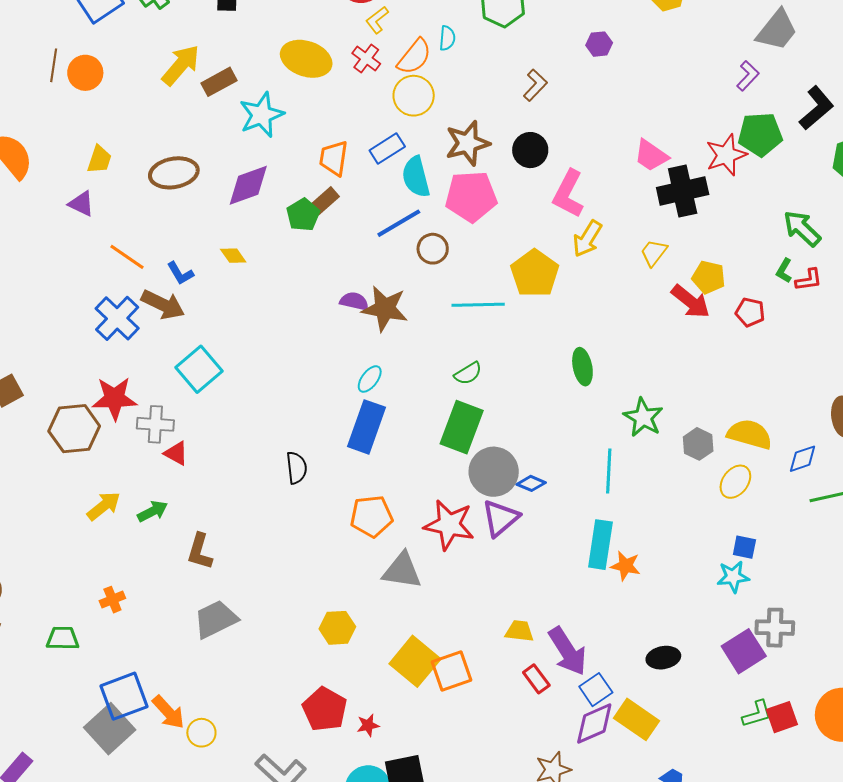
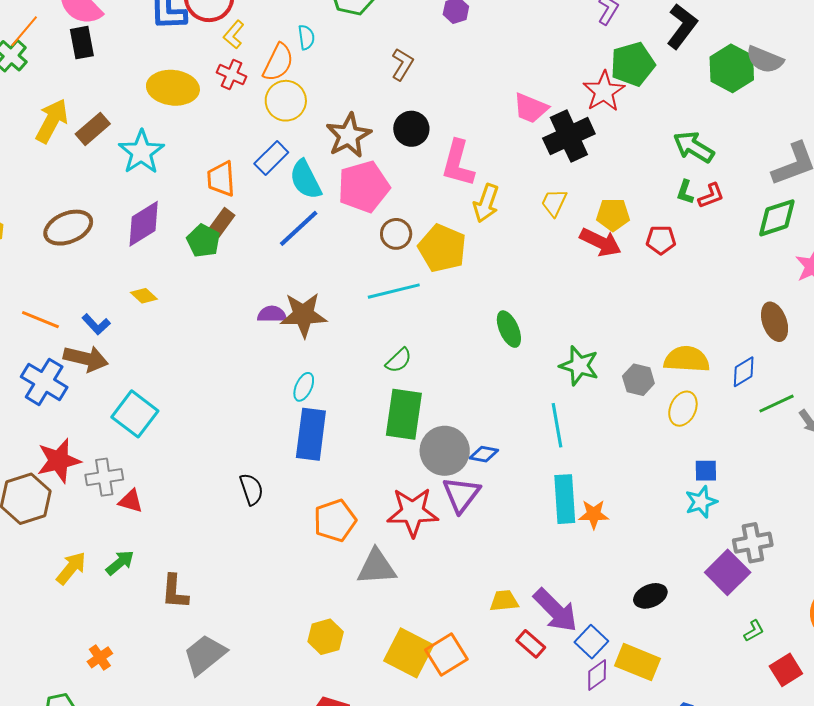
brown circle: (433, 249) -> (396, 234), moved
green L-shape: (757, 714) -> (754, 631), size x0.7
red square: (782, 717) -> (786, 670), moved
purple diamond: (594, 724) -> (597, 675), size x0.7

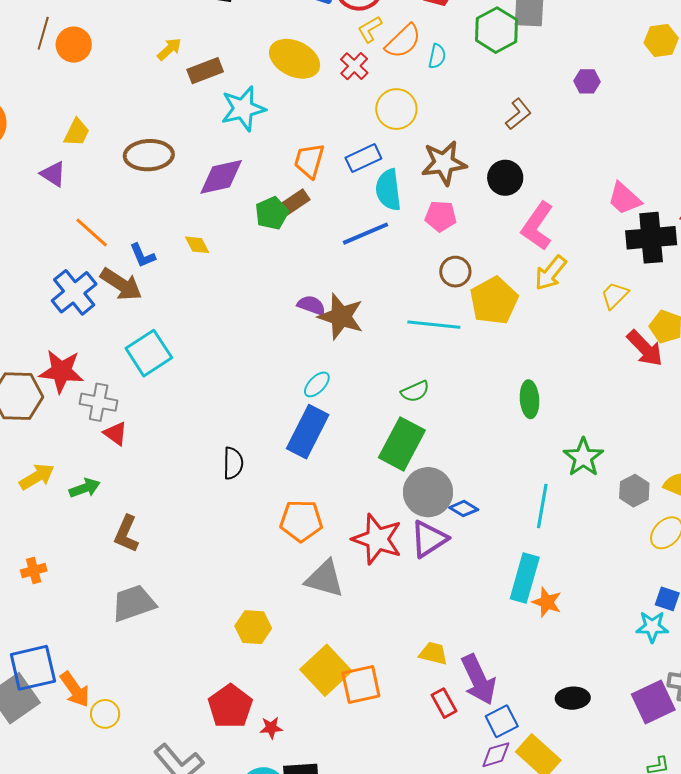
orange semicircle: (278, 62) -> (403, 41), moved
yellow arrow: (52, 121) -> (169, 49), size x0.6
pink pentagon: (364, 187) -> (441, 216), size x0.6

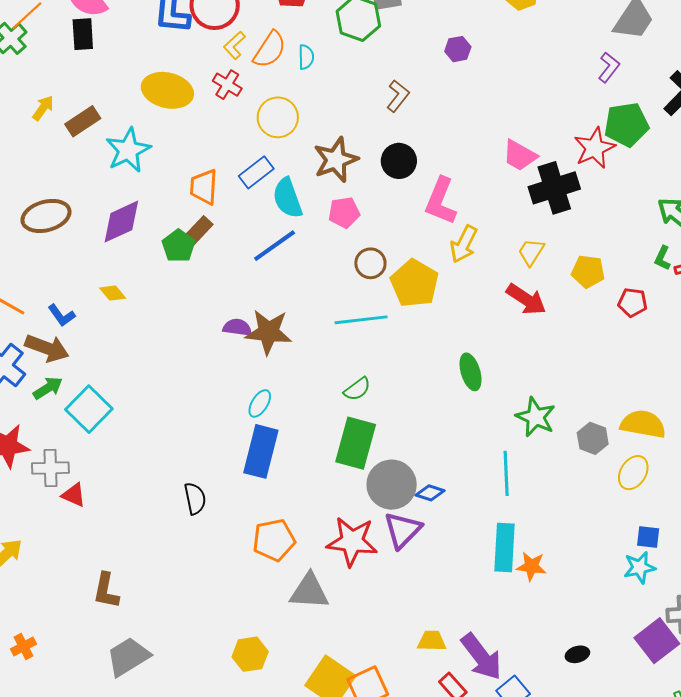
red arrow: (645, 348) -> (526, 299), moved
green arrow: (85, 488) -> (48, 388), moved
black ellipse: (573, 698) -> (577, 654), size x0.7

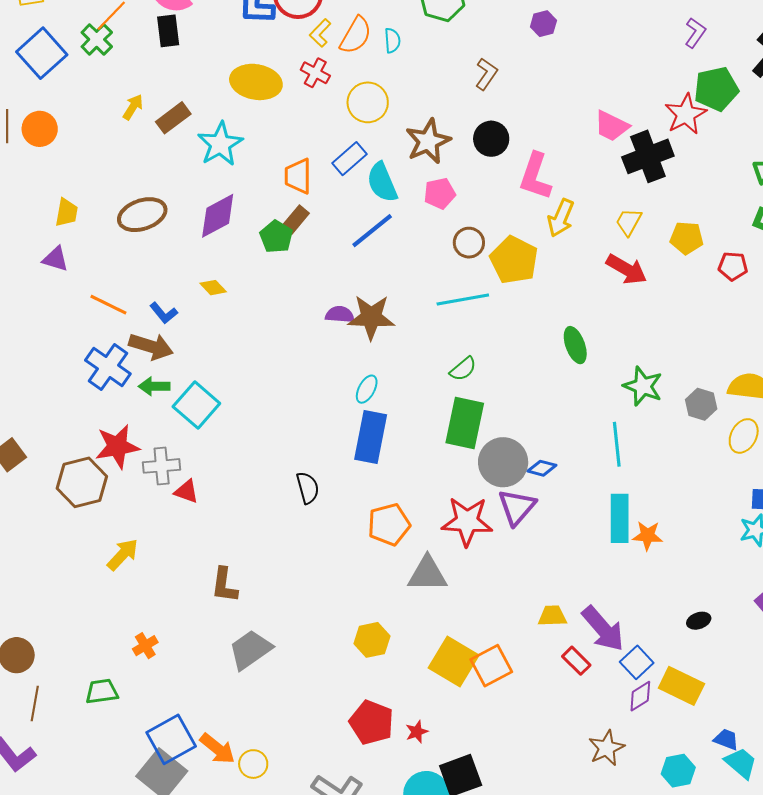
green arrow: (48, 388) -> (154, 386), turned -144

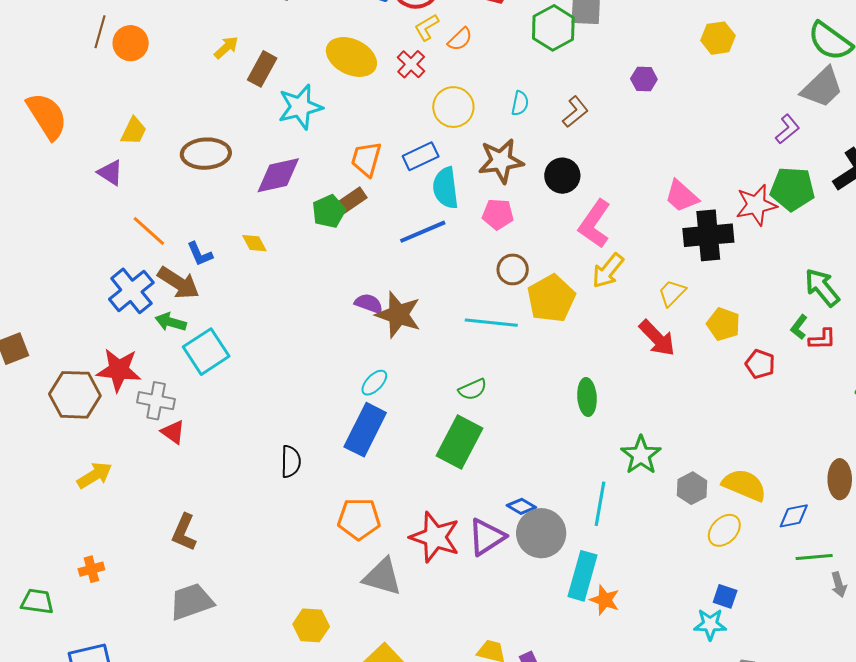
orange semicircle: (356, 35) -> (460, 39), size x0.7
cyan semicircle: (392, 40) -> (520, 103), moved
brown rectangle: (173, 118) -> (262, 69), turned -40
gray circle: (503, 462) -> (541, 533), moved

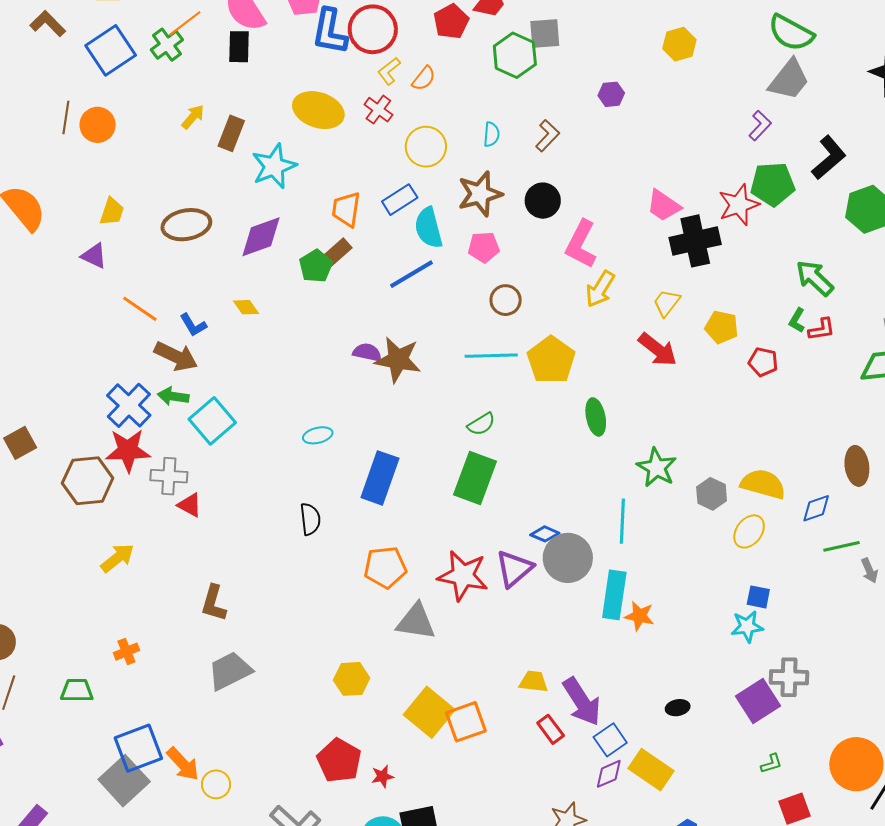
blue cross: (131, 291) -> (129, 405), moved
yellow pentagon: (551, 298) -> (551, 360), moved
cyan ellipse: (374, 383) -> (318, 435), moved, turned 40

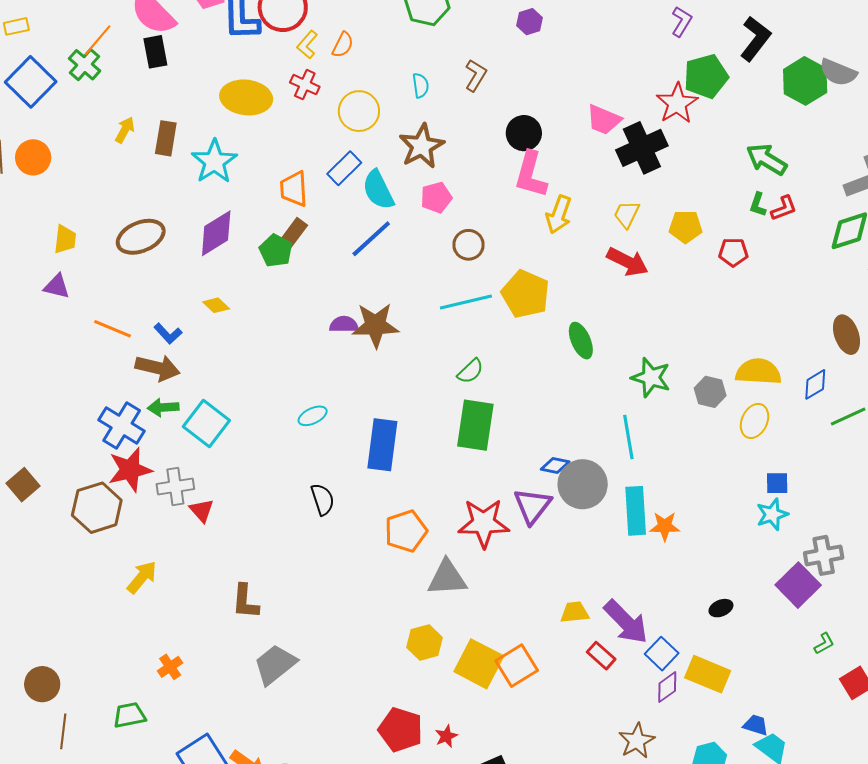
black circle: (543, 201) -> (524, 133), moved
red triangle: (190, 505) -> (202, 510), turned 32
yellow hexagon: (352, 679) -> (425, 642), moved

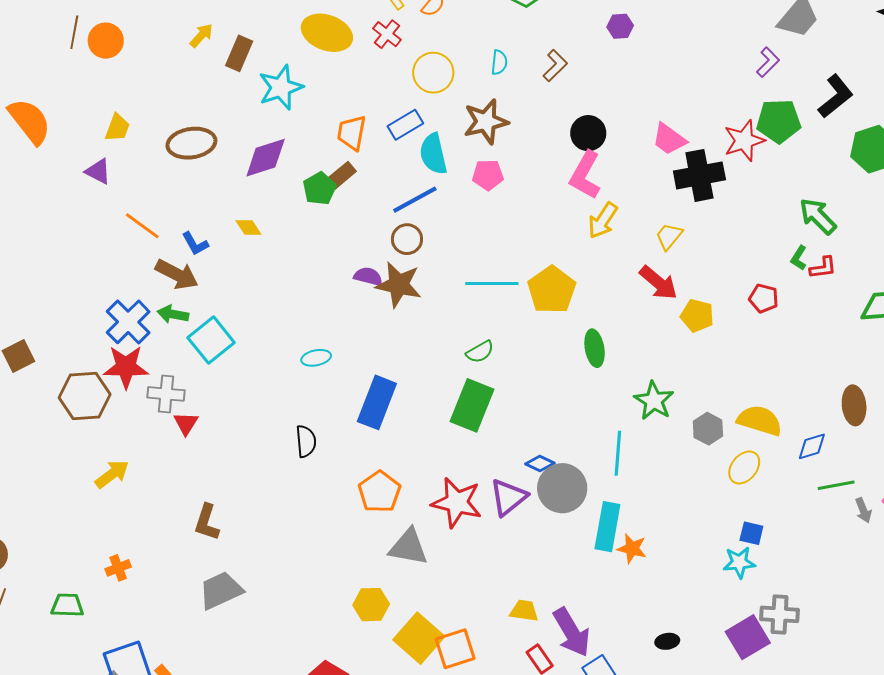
yellow pentagon: (685, 227) -> (697, 316), moved
brown circle: (469, 245) -> (407, 239), moved
orange pentagon: (406, 531) -> (379, 492), turned -30

